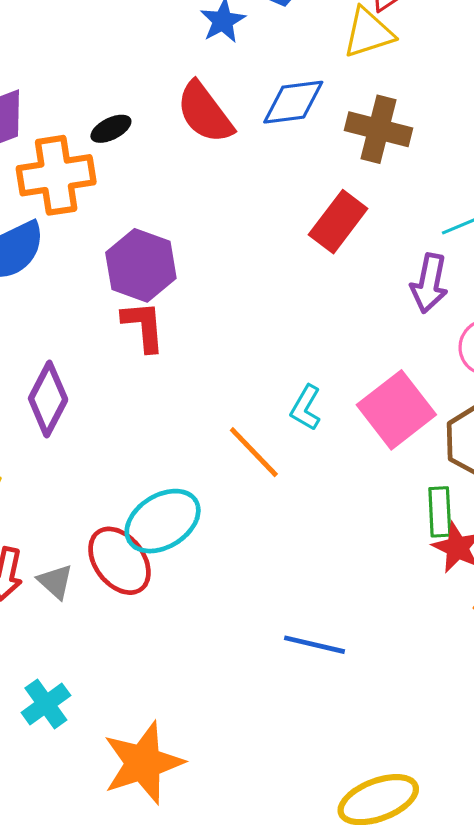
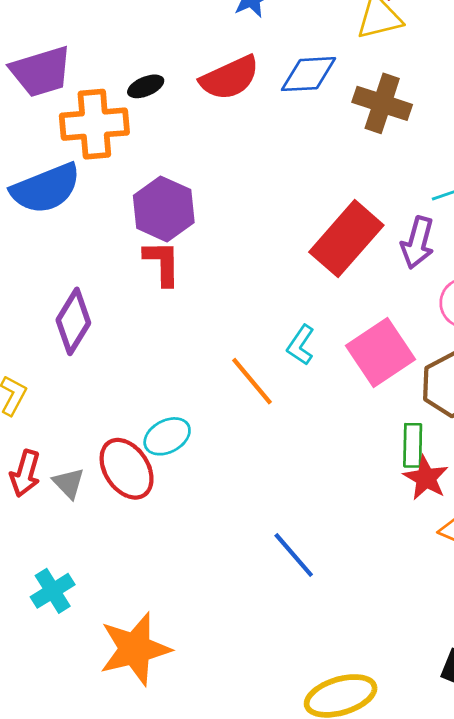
red semicircle: (205, 113) -> (230, 78), turned -82
red rectangle: (338, 222) -> (346, 239), moved, size x1.4
cyan ellipse: (163, 521) -> (167, 436), size x0.7
blue line: (314, 645) -> (294, 555), turned 32

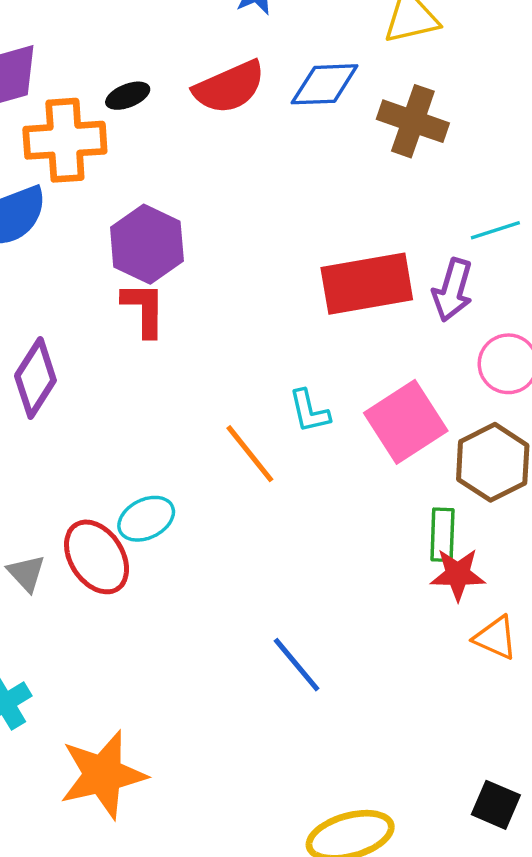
red rectangle: (346, 239) -> (367, 284), turned 38
cyan L-shape: (301, 345) -> (309, 411), turned -48
red star: (426, 478) -> (458, 574), turned -30

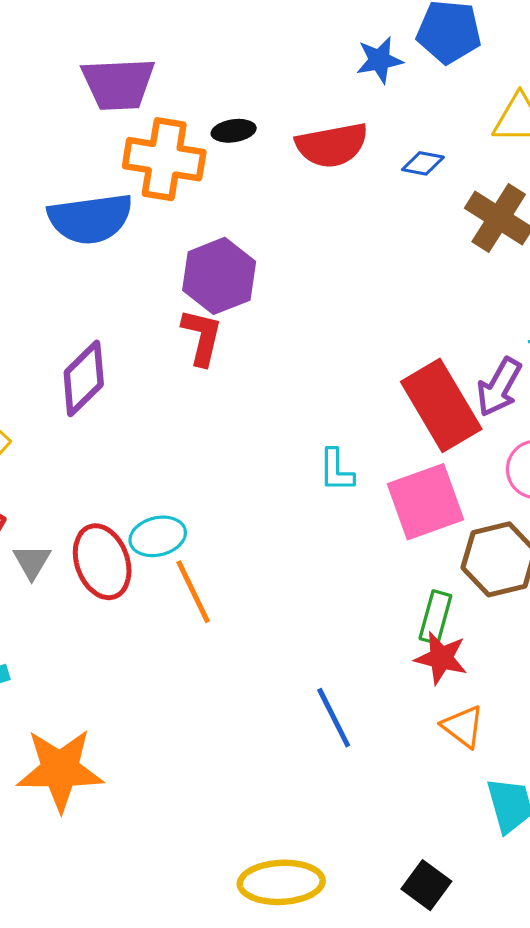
blue diamond: (325, 84) -> (423, 163), size x0.6
red rectangle: (367, 284) -> (441, 405), moved, turned 56
orange line: (250, 454) -> (193, 592), moved
blue line: (297, 665) -> (334, 718), moved

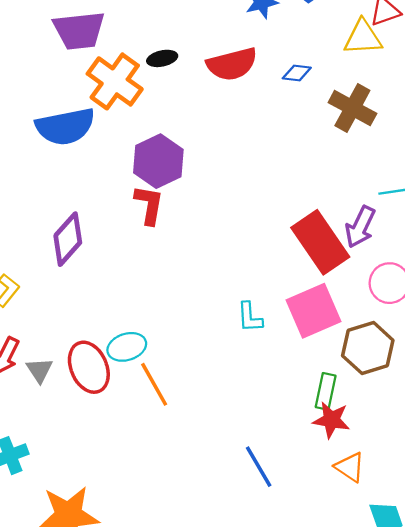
orange cross: (164, 159) -> (115, 81), turned 30
cyan L-shape: (336, 470) -> (250, 317), moved

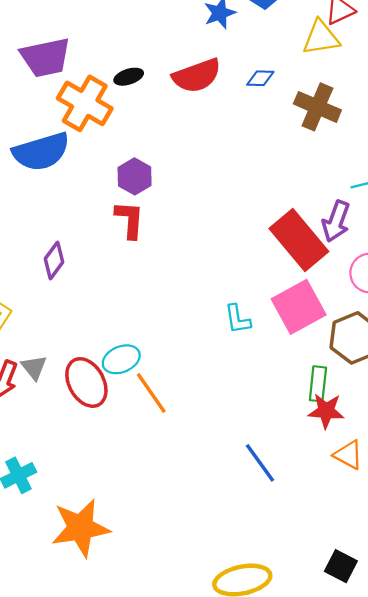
purple hexagon: (158, 161) -> (135, 176), size x0.7
purple diamond: (68, 239) -> (54, 260), size x0.7
gray triangle: (39, 370) -> (34, 367), moved

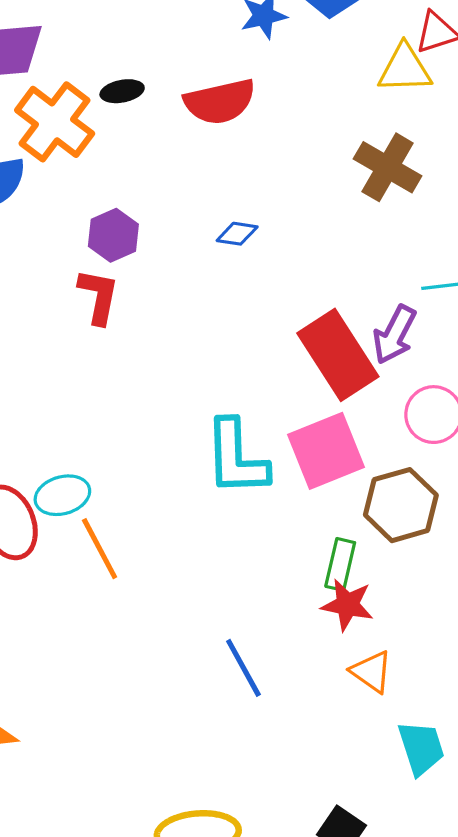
blue diamond: (260, 78) -> (237, 234), moved
cyan L-shape: (238, 319) -> (236, 458), size x1.8

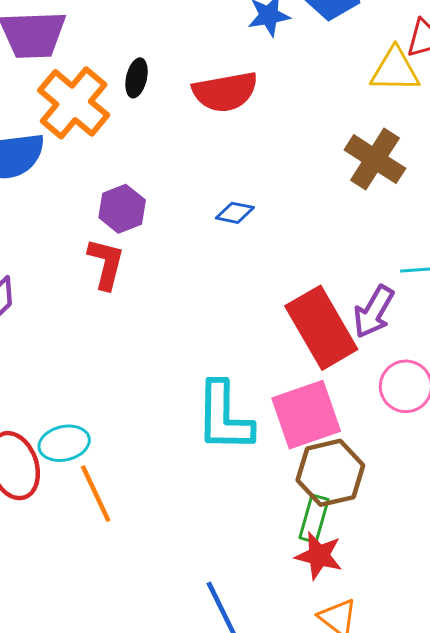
black ellipse: (122, 91) -> (137, 78), turned -69
brown hexagon: (401, 505) -> (330, 473), moved

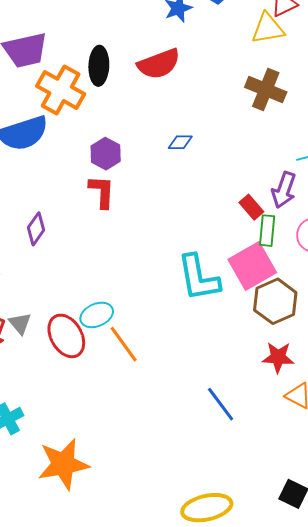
black ellipse: (137, 78) -> (99, 66), size x1.5
red rectangle: (321, 328) -> (251, 207), size x0.5
green rectangle: (314, 519) -> (267, 231), moved

